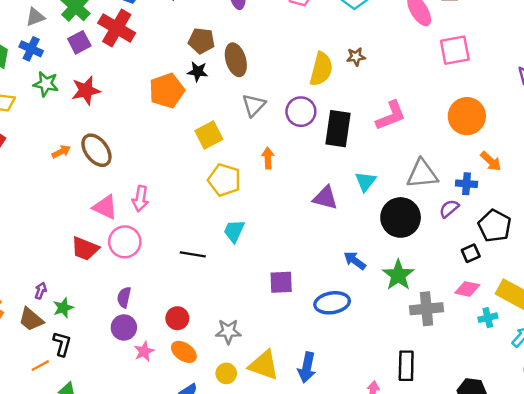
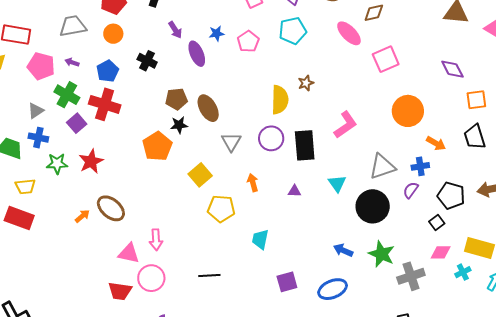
purple triangle: (325, 198) -> (294, 191), moved, size x0.6
cyan trapezoid: (234, 231) -> (260, 239), moved

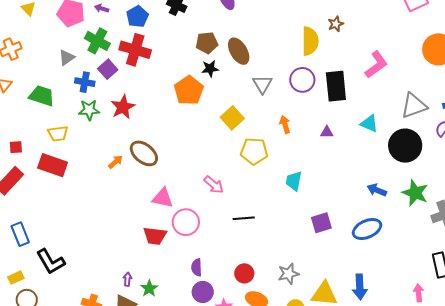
blue cross: (38, 138) -> (85, 82), moved
cyan triangle: (337, 183) -> (369, 123), turned -30
pink arrow: (156, 240) -> (214, 185), moved, turned -45

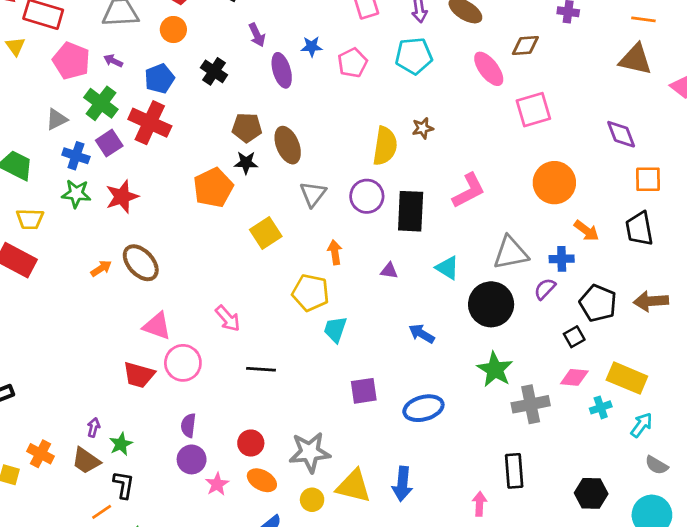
yellow pentagon: (254, 151) -> (311, 293), moved
blue arrow: (377, 190) -> (422, 334), moved
gray star: (288, 274) -> (310, 452), size x1.4

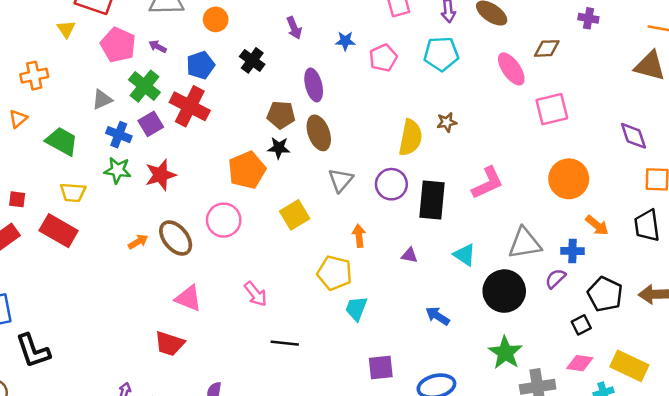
purple ellipse: (282, 70) -> (314, 85), moved
pink circle: (183, 363) -> (224, 220), moved

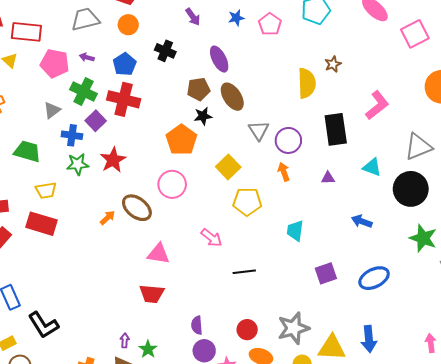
purple circle: (391, 184) -> (288, 140), moved
yellow pentagon: (335, 273) -> (247, 202), moved

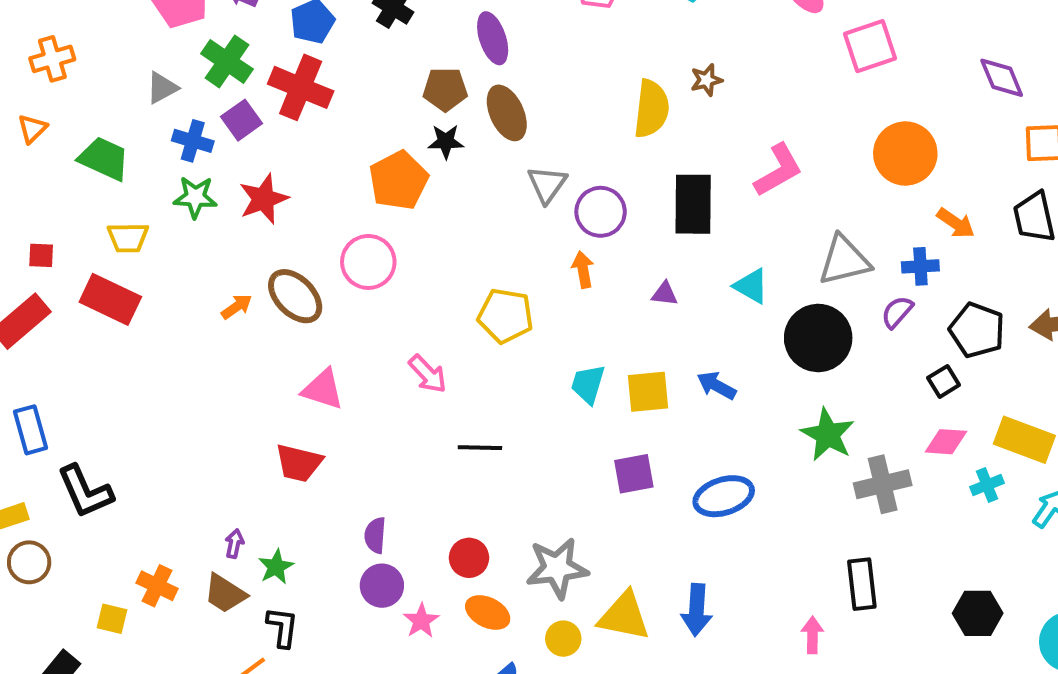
yellow square: (228, 167) -> (648, 392), moved, turned 30

